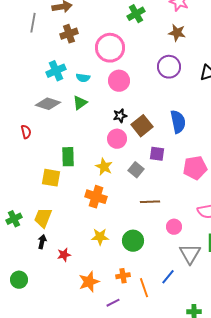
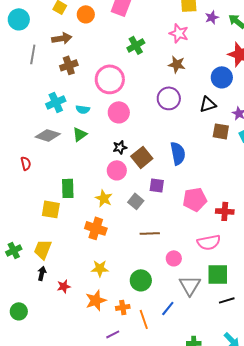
green circle: (133, 241) -> (141, 280), moved
orange star: (89, 282) -> (96, 300), moved

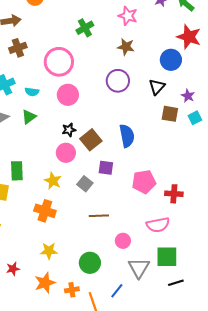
black triangle: (208, 104) -> (157, 87), turned -30

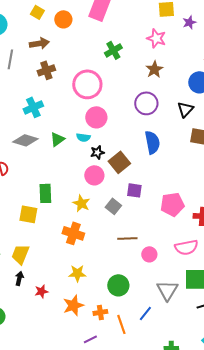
brown star: (126, 47) -> (154, 69), turned 30
cyan semicircle: (32, 92) -> (83, 137), moved
blue semicircle: (127, 136) -> (152, 142), moved
pink circle: (123, 241) -> (149, 254), moved

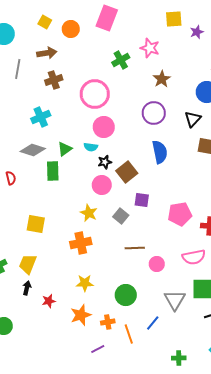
pink star: (156, 38) -> (150, 48), moved
green rectangle: (45, 193) -> (53, 171), moved
orange cross: (73, 233) -> (81, 243), turned -30

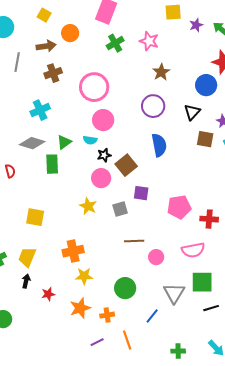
orange circle: (71, 29) -> (70, 33), moved
green cross: (121, 60) -> (115, 43), moved
gray square: (121, 216) -> (120, 209), turned 35
orange cross: (81, 243) -> (73, 251), moved
orange line: (129, 334) -> (127, 340), moved

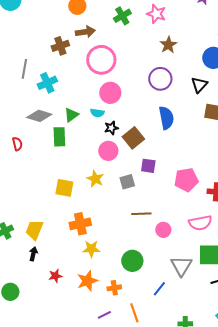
brown arrow: (46, 46) -> (85, 32), moved
gray line: (17, 62) -> (24, 69), moved
yellow square: (35, 217) -> (64, 188), moved
red star: (48, 294) -> (55, 276), moved

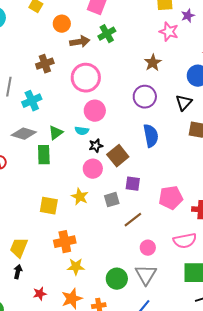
pink star: (156, 14) -> (169, 32), moved
brown arrow: (85, 32) -> (80, 42), moved
brown line: (141, 214) -> (133, 220), moved, turned -36
gray triangle: (181, 266) -> (146, 275), moved

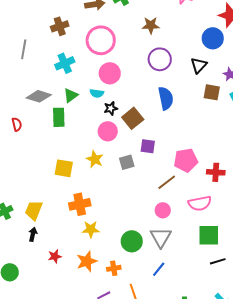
brown star: (153, 63) -> (151, 25), moved, turned 30
cyan cross: (32, 101) -> (65, 63), moved
brown line: (133, 220) -> (167, 182), moved

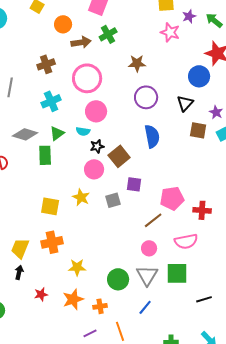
orange cross: (80, 204) -> (52, 242), moved
green square: (209, 235) -> (177, 273), moved

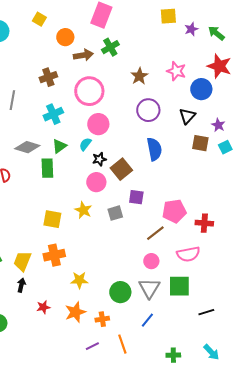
pink star: (170, 32) -> (176, 71), moved
brown star: (137, 63) -> (139, 76), turned -30
cyan semicircle: (83, 131) -> (85, 144), turned 120

